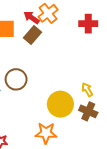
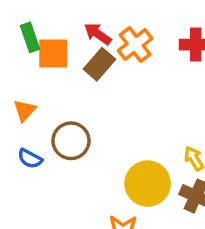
orange cross: (48, 13) -> (135, 45), moved

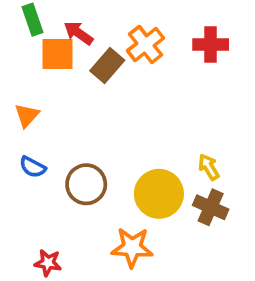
red arrow: (98, 34) -> (79, 33), moved
green rectangle: (30, 37) -> (33, 20), moved
brown circle: (71, 141) -> (86, 184), moved

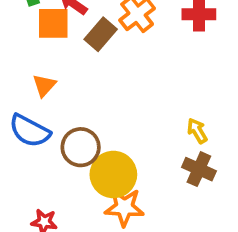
orange triangle: (27, 115) -> (44, 85), moved
blue semicircle: (33, 167) -> (30, 131), size x1.6
yellow circle: (159, 194) -> (113, 174), moved

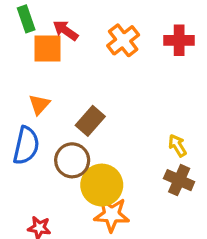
brown rectangle: (101, 34) -> (90, 121), moved
blue semicircle: (30, 131) -> (26, 146), turned -105

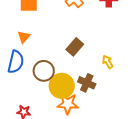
brown rectangle: (90, 121) -> (75, 47), moved
brown cross: (179, 180) -> (87, 83), moved

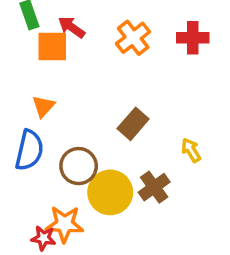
brown cross: (87, 83) -> (154, 187), turned 30
orange star: (68, 104) -> (65, 224), moved

